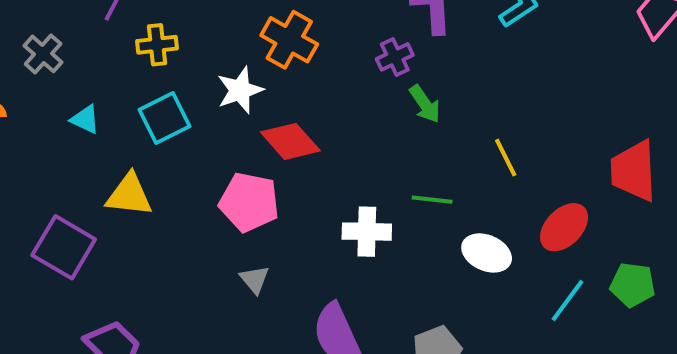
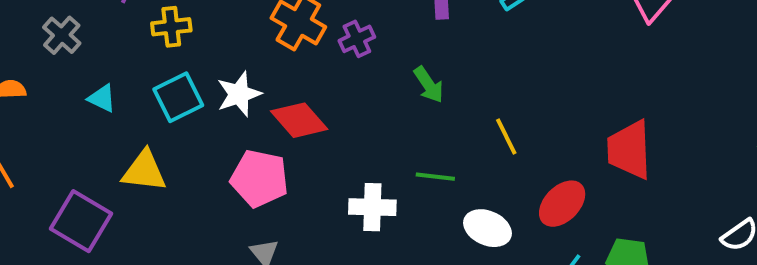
purple cross: (395, 57) -> (357, 39), moved
white star: (240, 90) -> (239, 94), moved

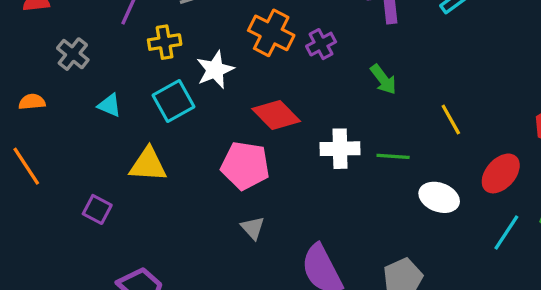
white star: (239, 94) -> (215, 70), moved
white cross: (372, 207) -> (340, 149), moved
purple square: (81, 221) -> (97, 209), size x0.6

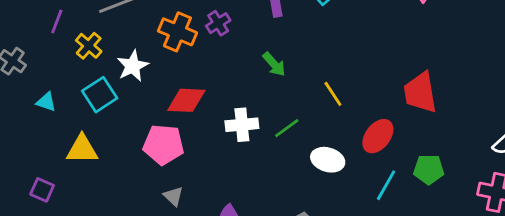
yellow cross: (165, 42) -> (89, 46), turned -36
purple cross: (321, 44) -> (218, 23), moved
red diamond: (276, 115) -> (186, 100), turned -39
green line: (393, 156) -> (287, 128), turned -36

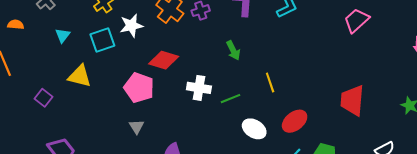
red trapezoid: (420, 93) -> (352, 100), moved
cyan triangle: (46, 102) -> (63, 35), turned 35

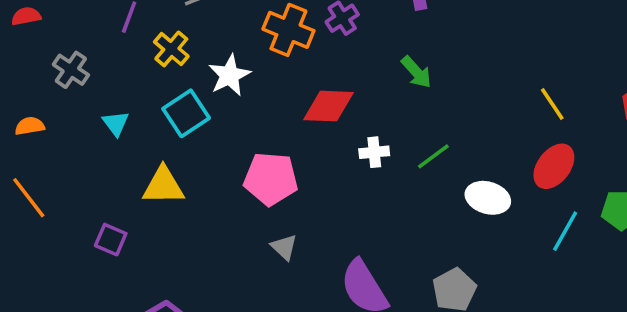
red diamond: (164, 60) -> (328, 106), moved
yellow line: (270, 83) -> (552, 104), moved
white cross: (199, 88) -> (374, 152), size x0.7

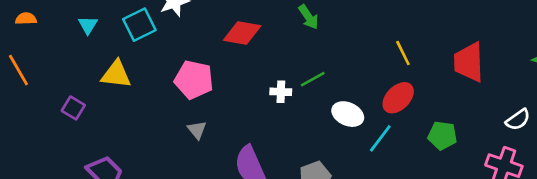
white cross: (374, 152) -> (281, 92), moved
cyan line: (565, 231) -> (380, 138), moved

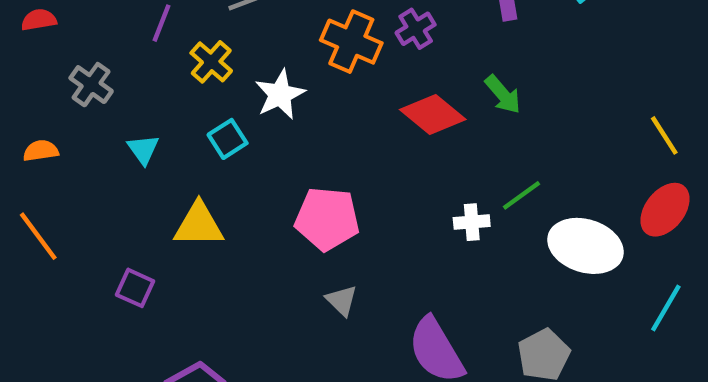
cyan square: (139, 25) -> (228, 139), size x0.7
red diamond: (242, 33) -> (433, 114), moved, turned 36
white ellipse: (348, 114) -> (585, 246), size x1.4
cyan line: (380, 138) -> (666, 308), moved

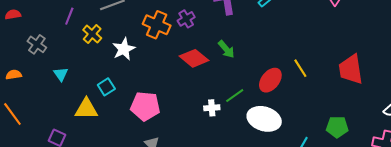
cyan square: (228, 139) -> (106, 87), moved
red ellipse: (665, 210) -> (270, 80), moved

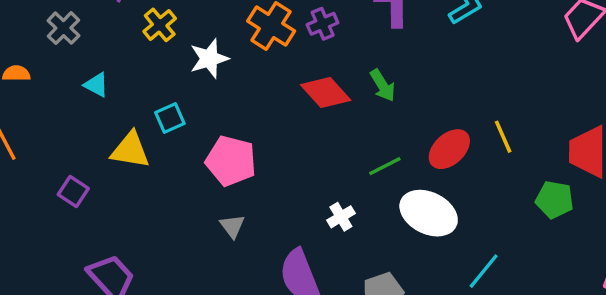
cyan triangle: (61, 74) -> (96, 85), turned -35
white cross: (212, 108) -> (341, 217), moved, turned -35
green pentagon: (337, 127) -> (554, 200), moved

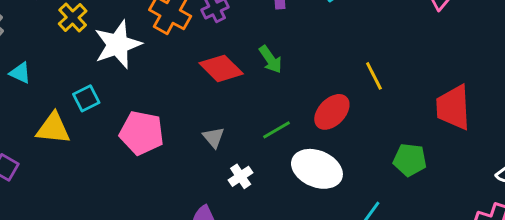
white star: (209, 59) -> (118, 44), size x1.4
yellow line: (503, 137) -> (374, 76), moved
green pentagon: (554, 200) -> (410, 160), moved
gray triangle: (232, 226) -> (214, 137), moved

